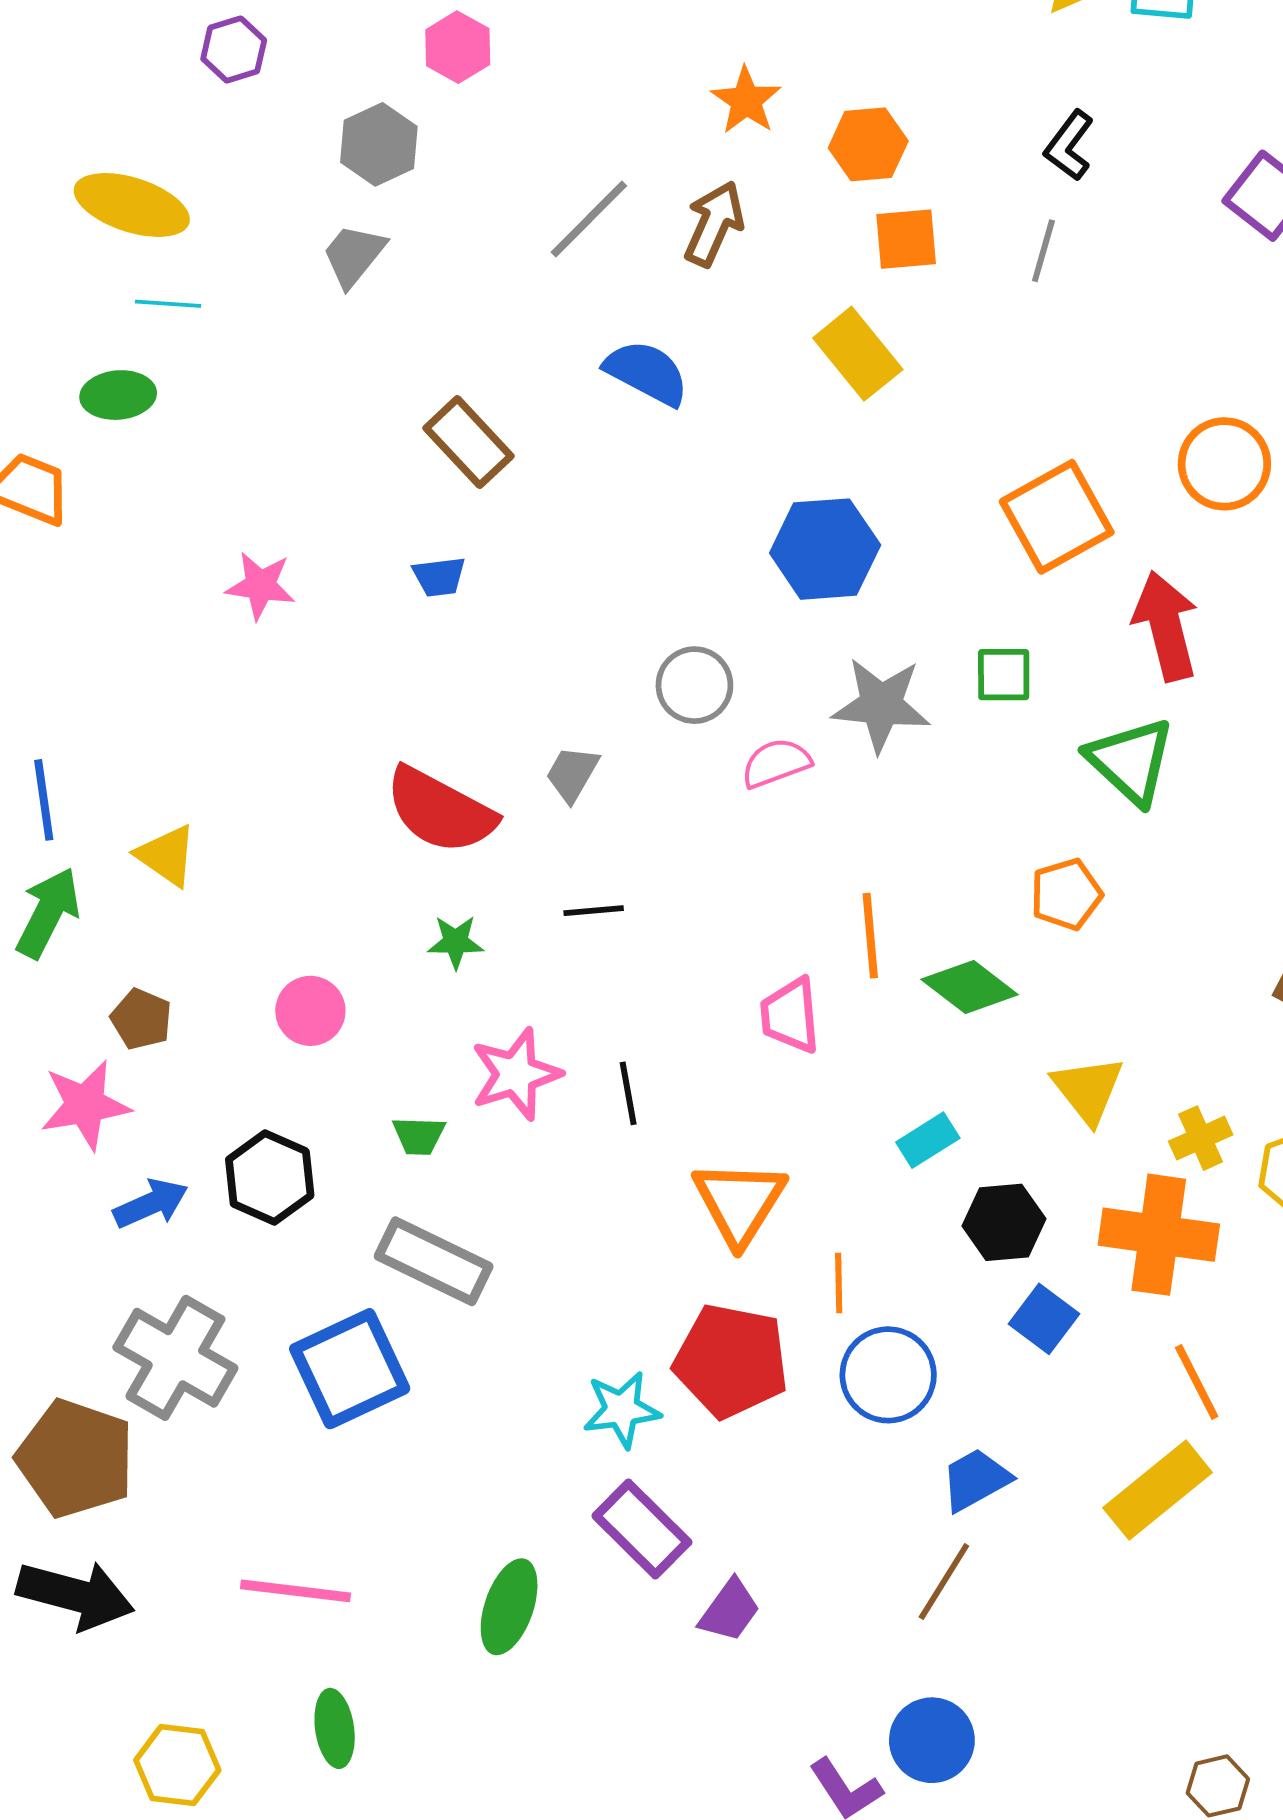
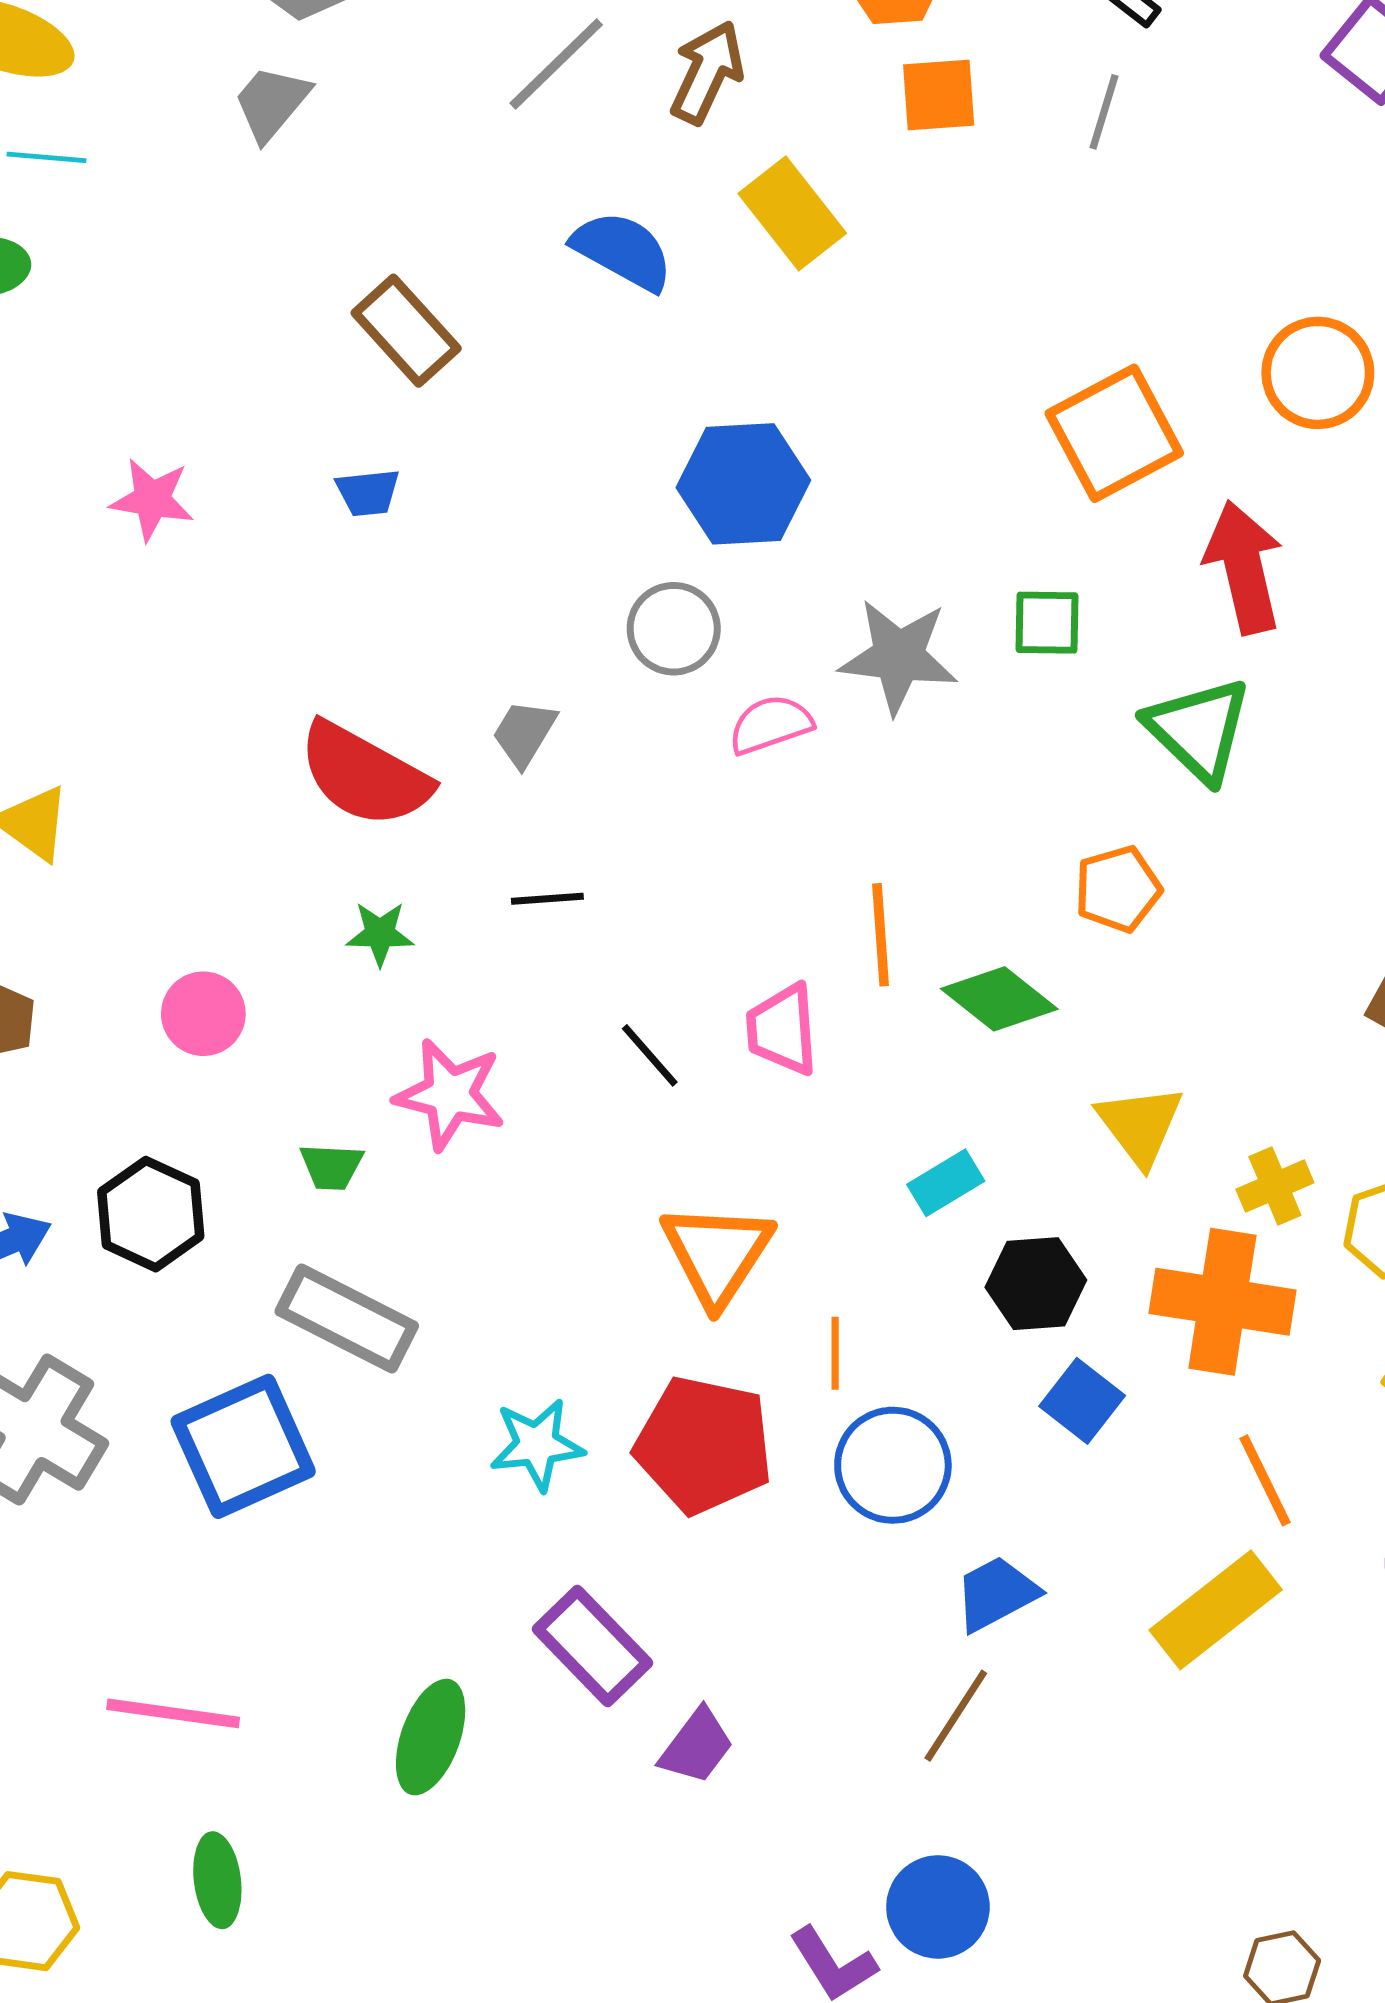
yellow rectangle: (858, 354) -> (792, 213), moved
blue hexagon: (825, 549) -> (743, 484), moved
pink star: (516, 1074) -> (450, 1094), turned 30
black line: (628, 1093) -> (650, 1055), moved, turned -32
cyan star: (622, 1410) -> (537, 1445), moved

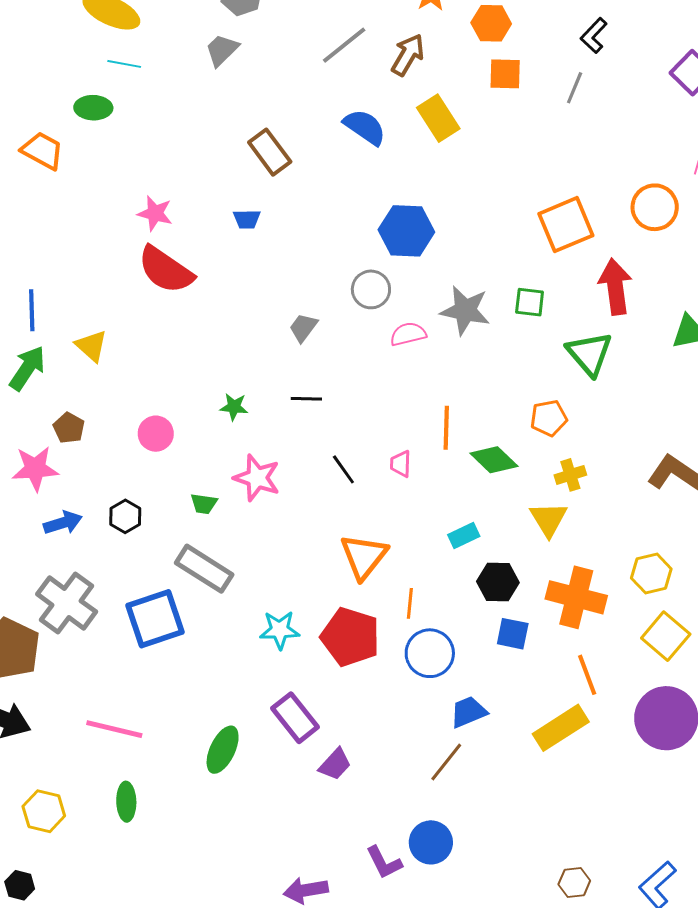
red semicircle: (364, 775) -> (166, 270), moved
pink trapezoid: (782, 1029) -> (401, 464), size x0.7
yellow cross: (1275, 1186) -> (570, 475), moved
black hexagon: (151, 1214) -> (125, 516), size x0.7
blue square: (1082, 1401) -> (513, 634), turned -32

